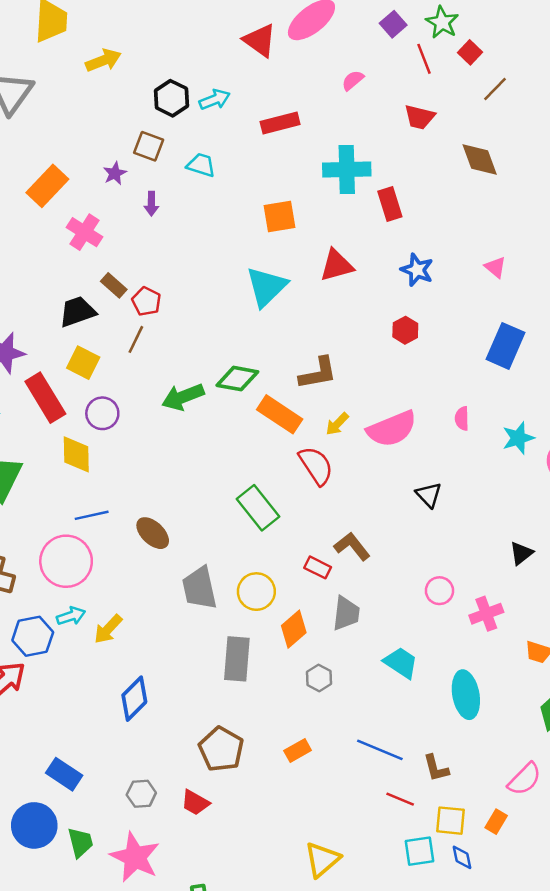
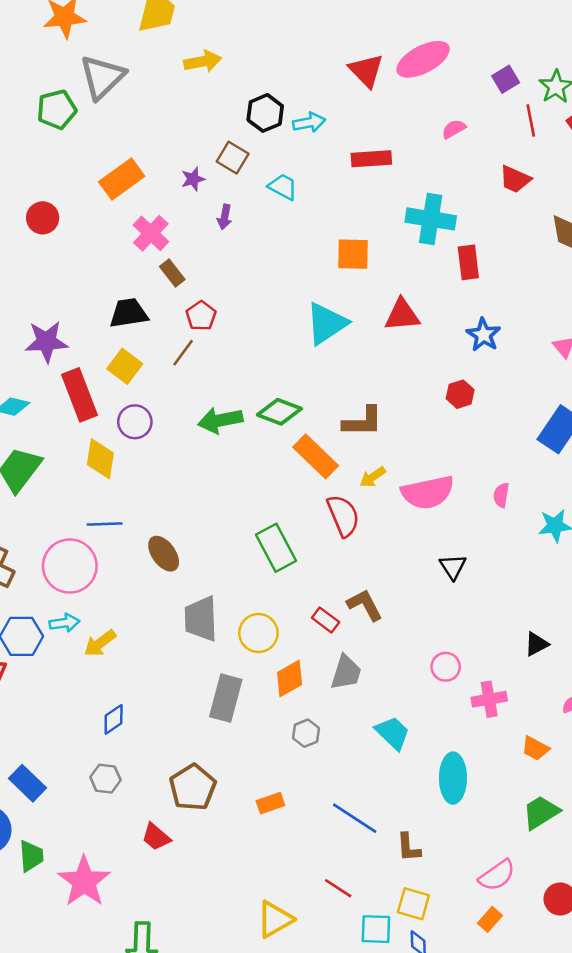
brown rectangle: (114, 285) -> (172, 273), moved
blue diamond: (134, 699) -> (114, 719), size x0.7
gray hexagon: (141, 794) -> (105, 779), moved
red line: (400, 799) -> (338, 888), moved
orange rectangle: (496, 822) -> (490, 919), moved

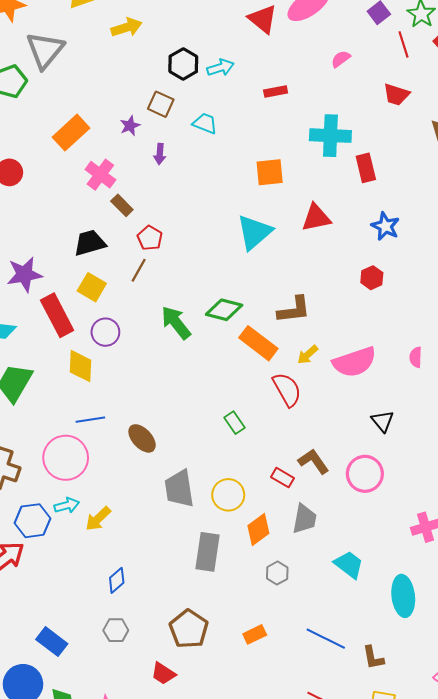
red rectangle: (371, 159) -> (276, 92), size x0.7
green arrow: (220, 420) -> (176, 323), turned 69
green rectangle: (276, 548) -> (234, 423), size x0.6
pink circle: (446, 667) -> (365, 474), moved, size x1.5

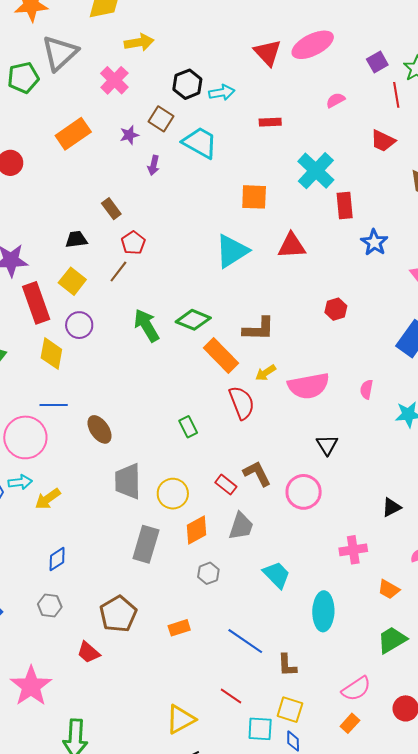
cyan trapezoid: (205, 123) -> (200, 143), size x1.5
cyan cross: (330, 136) -> (316, 171), turned 33
pink cross: (100, 175) -> (114, 80), moved
blue star: (385, 226) -> (374, 242), moved
black trapezoid: (90, 243) -> (76, 239), size x0.7

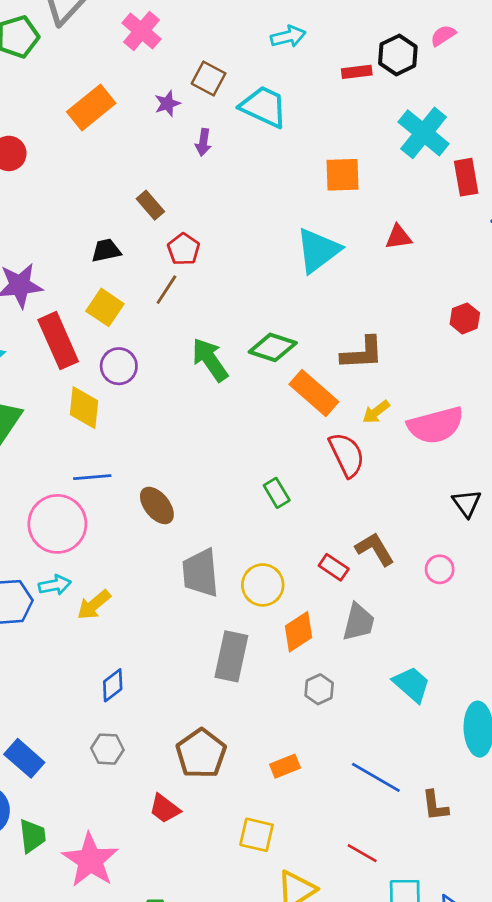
black hexagon: (187, 84) -> (398, 55), moved
red triangle: (292, 246) -> (398, 237), size x0.7
pink circle: (304, 492) -> (440, 569), size x0.6
yellow square: (290, 710) -> (257, 835), moved

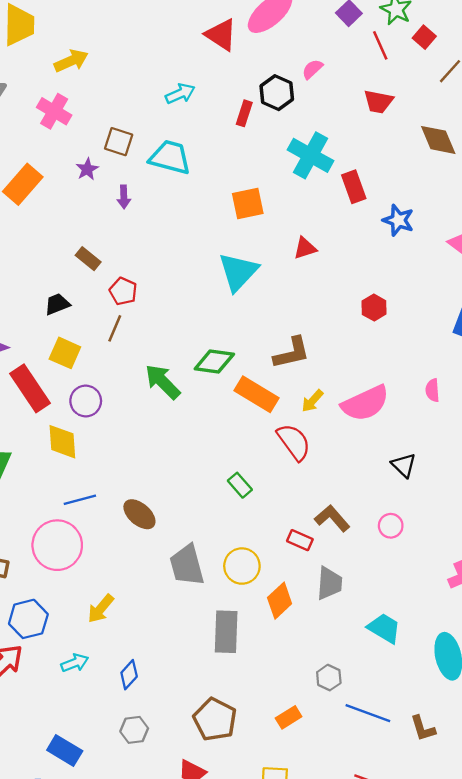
red rectangle: (357, 72) -> (244, 113), turned -55
cyan arrow: (55, 585) -> (75, 663), moved
gray hexagon: (319, 689) -> (329, 678), moved

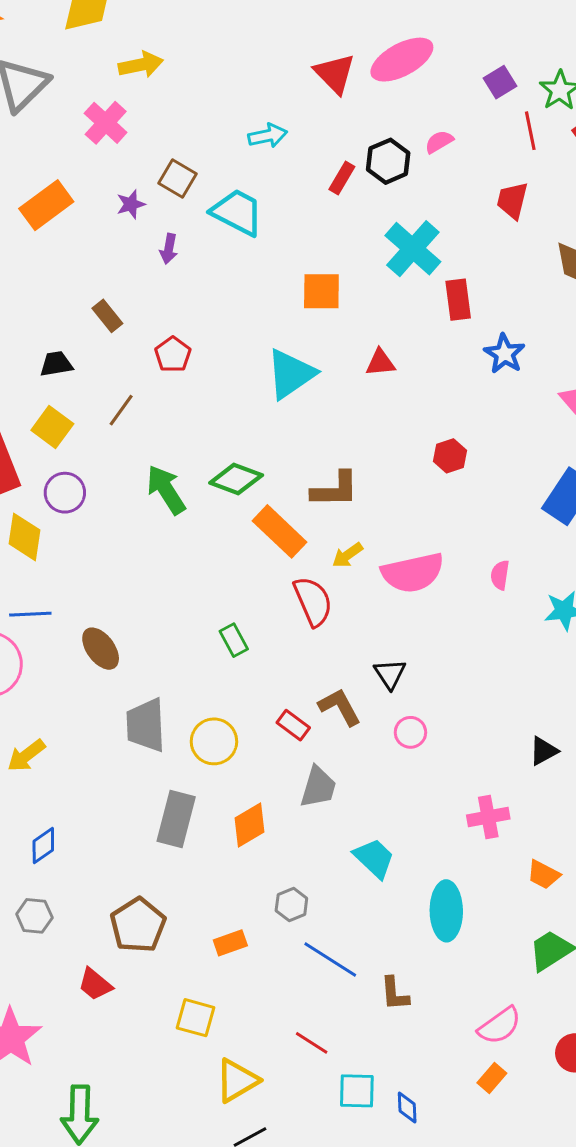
red trapezoid: (378, 102) -> (512, 200), turned 80
red pentagon: (123, 291) -> (173, 355), moved
black triangle: (404, 465) -> (390, 674), moved
orange diamond: (280, 601) -> (250, 825), moved

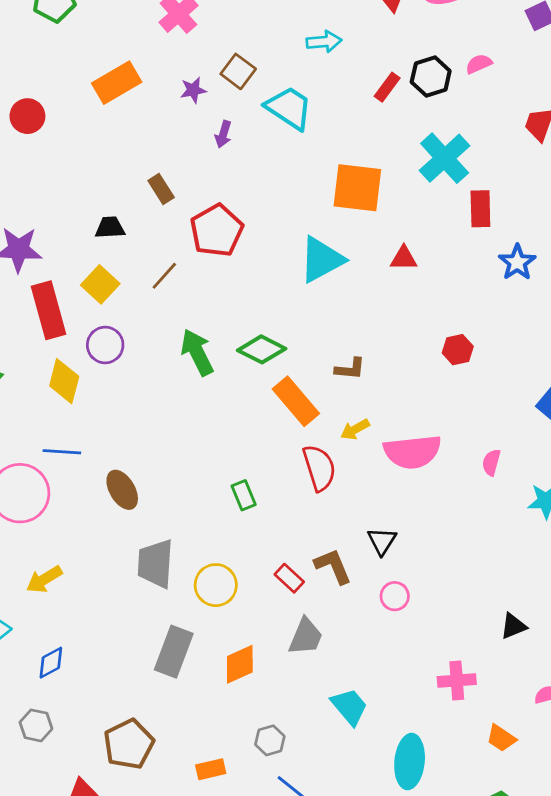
orange square: (321, 291) -> (357, 188), size x1.4
red pentagon: (173, 355) -> (217, 230), size x1.6
brown L-shape: (335, 490) -> (350, 369), size x0.7

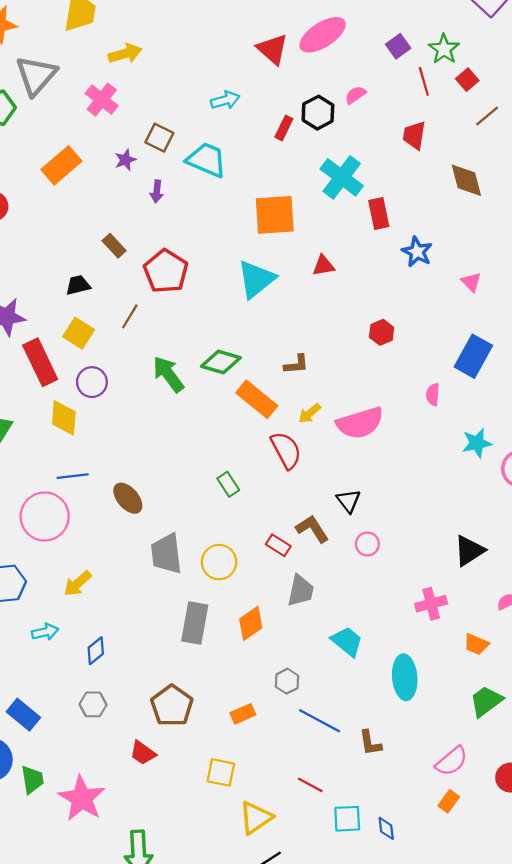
pink semicircle: (491, 462) -> (433, 394), moved
black triangle: (513, 626) -> (469, 551), size x1.4

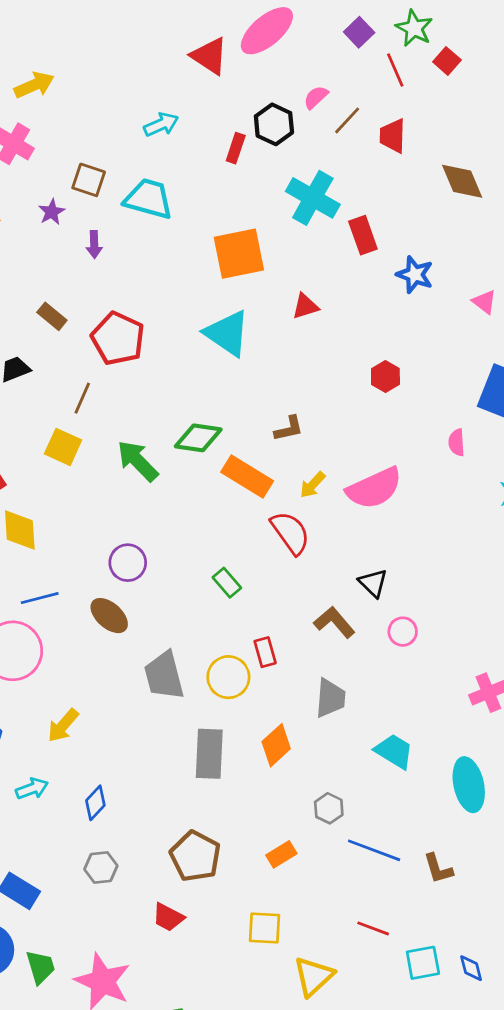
brown line: (487, 116) -> (347, 120), moved
cyan triangle: (256, 279) -> (227, 333), turned -39
yellow square: (79, 333) -> (63, 447), moved
purple circle: (92, 382) -> (128, 563), moved
red rectangle: (278, 545) -> (265, 652), moved, turned 50

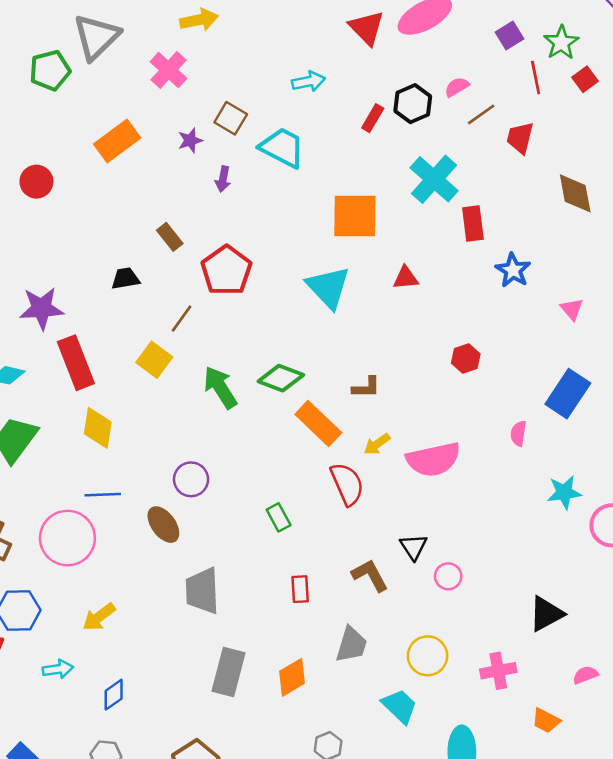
pink circle: (403, 632) -> (448, 576), moved
yellow circle: (228, 677) -> (428, 656), moved

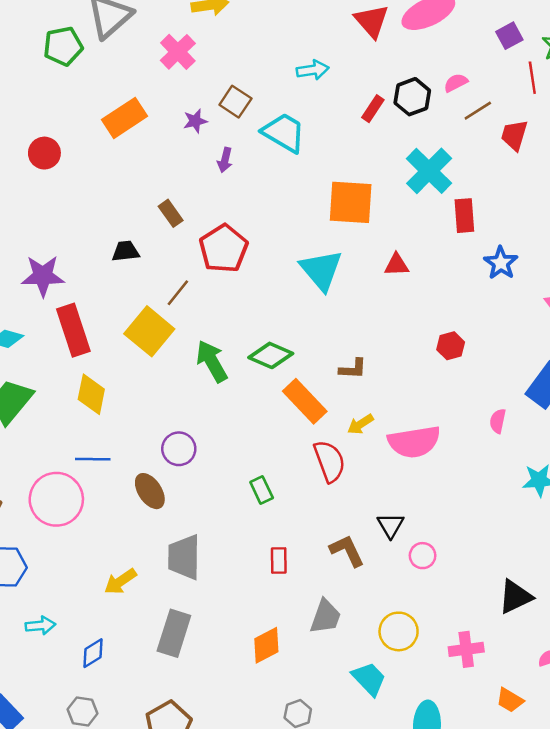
yellow square: (154, 360) -> (149, 331), size x1.4
yellow arrow: (99, 617) -> (120, 581), moved
gray rectangle: (228, 672) -> (174, 633), moved

